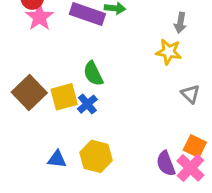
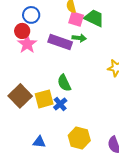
yellow hexagon: (96, 156) -> (79, 138), moved

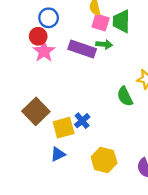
green trapezoid: (94, 18) -> (121, 21), turned -115
green semicircle: (64, 83) -> (125, 96), moved
yellow square: (44, 99) -> (64, 128), moved
blue triangle: (39, 142) -> (58, 154), moved, turned -32

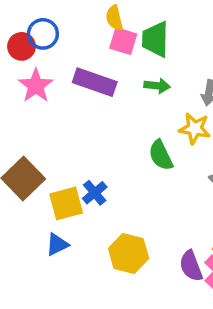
red circle: (38, 36) -> (22, 46), moved
green arrow: (104, 44) -> (157, 86), moved

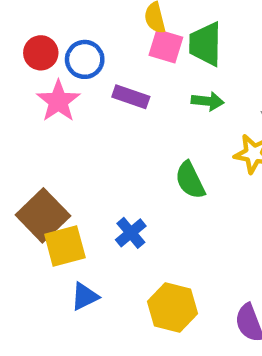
blue circle: (43, 34) -> (85, 59), moved
purple rectangle: (95, 82) -> (131, 97), size x0.7
green semicircle: (161, 155) -> (190, 180), moved
yellow square: (66, 203) -> (65, 246), moved

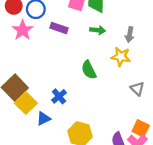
yellow square: (65, 246) -> (26, 103), turned -30
blue triangle: (85, 297) -> (44, 118), moved

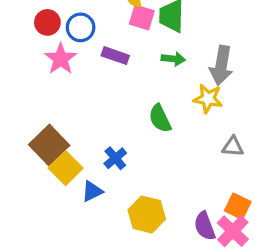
gray arrow: (130, 35) -> (221, 65), size x1.6
gray triangle: (137, 89) -> (233, 147), turned -40

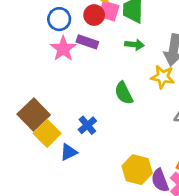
red circle: (47, 22) -> (94, 15), moved
pink star: (61, 59) -> (63, 49), moved
yellow hexagon: (147, 215) -> (137, 170), moved

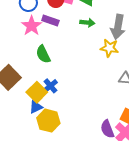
green semicircle: (124, 93) -> (43, 54), moved
yellow square: (47, 133) -> (37, 92), moved
yellow hexagon: (137, 170) -> (48, 121), moved

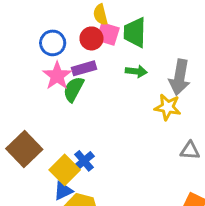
purple rectangle: (50, 21) -> (84, 68), turned -35
green semicircle: (43, 54) -> (74, 89), moved, turned 54

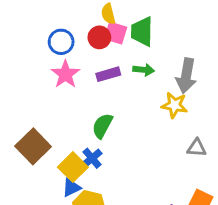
purple rectangle: (84, 68) -> (108, 74), moved
green semicircle: (74, 89) -> (102, 126), moved

